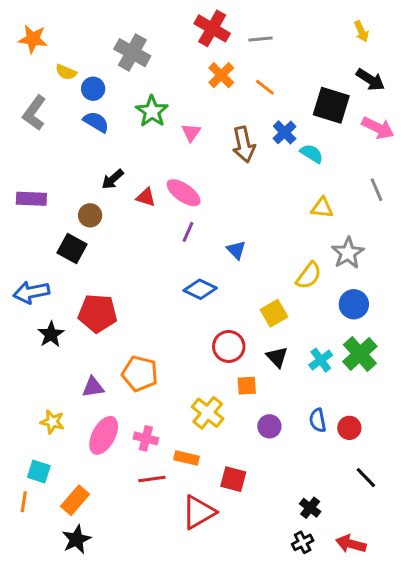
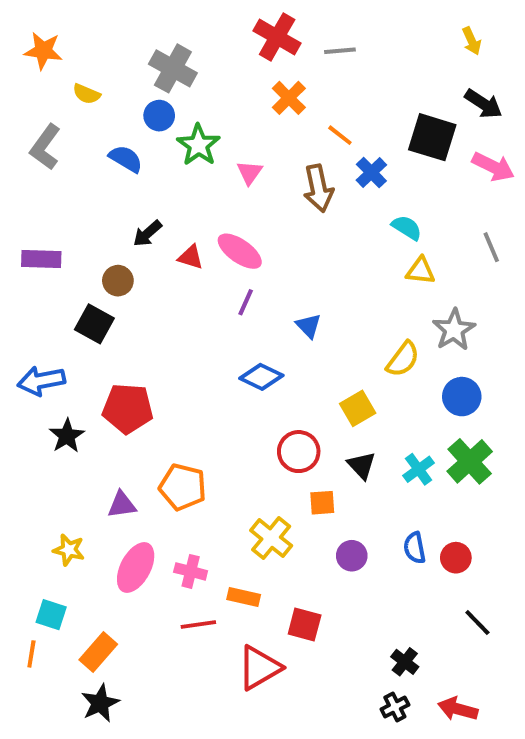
orange line: (265, 87) -> (340, 135), moved
blue circle: (93, 89) -> (159, 116), moved
cyan semicircle: (312, 154) -> (407, 228), moved

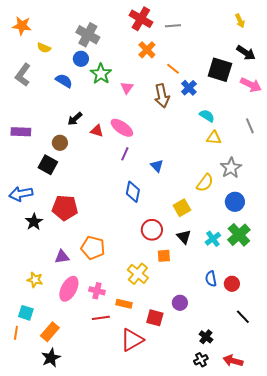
blue diamond: (261, 377) -> (133, 192), turned 75
purple circle: (352, 556) -> (180, 303), moved

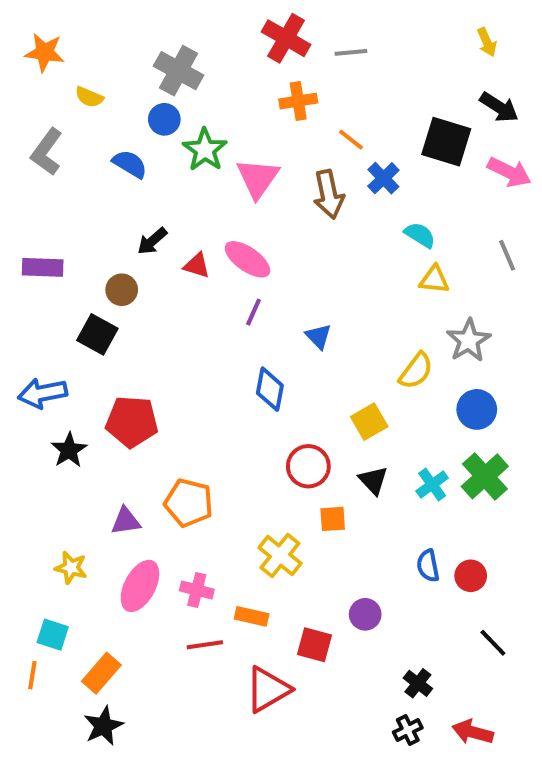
orange cross: (147, 50) -> (298, 101), turned 36
pink triangle: (127, 88) -> (258, 178), size x1.6

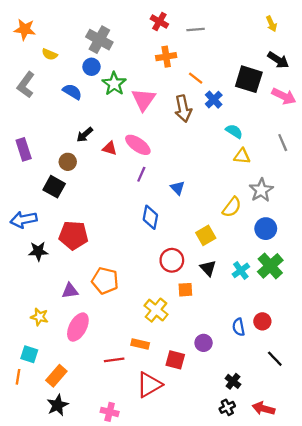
red cross: (286, 38) -> (159, 21), size x0.7
purple rectangle: (43, 267) -> (24, 149), turned 70
black star: (69, 450) -> (38, 251), turned 30
blue semicircle: (428, 566) -> (239, 327), moved
pink cross: (197, 590) -> (110, 412), moved

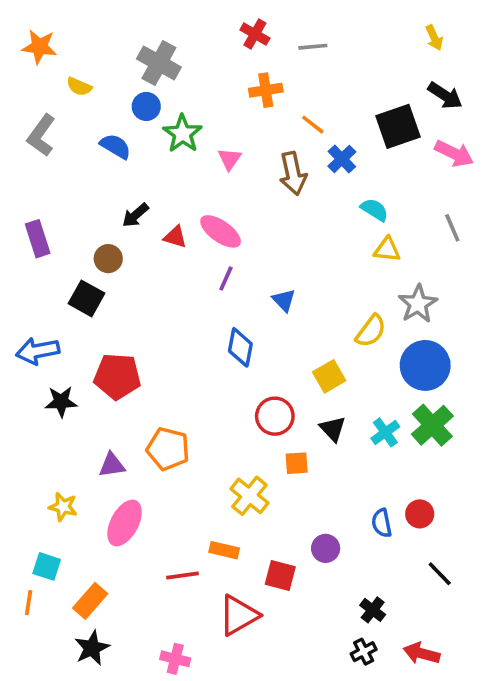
black square: (249, 79) -> (398, 126), turned -36
pink triangle: (144, 100) -> (230, 159), size x0.6
blue circle: (266, 229) -> (425, 365), size x1.4

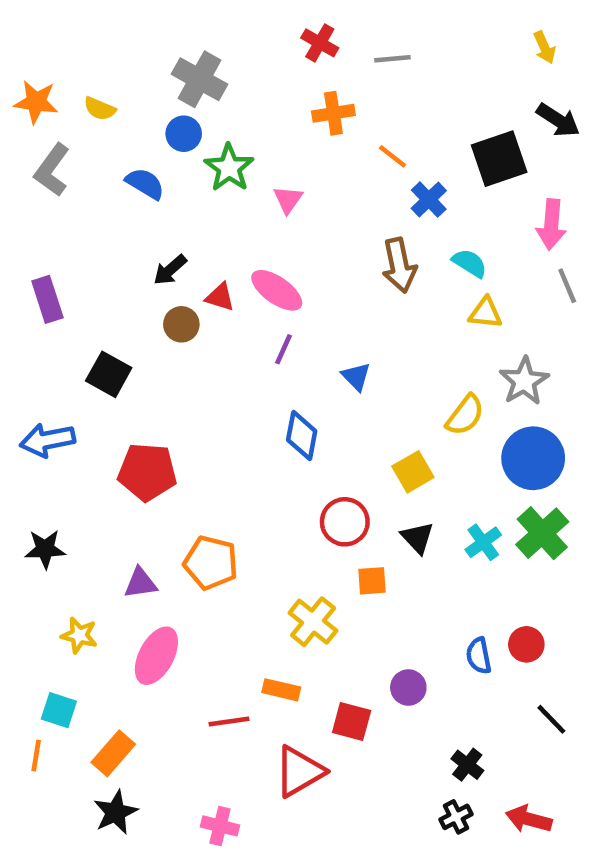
orange star: (39, 47) -> (36, 102), moved
pink arrow: (454, 154) -> (551, 224), moved, turned 69
brown arrow: (293, 173) -> (399, 265), moved
brown circle: (108, 259) -> (181, 324), moved
black star: (61, 402) -> (45, 549), moved

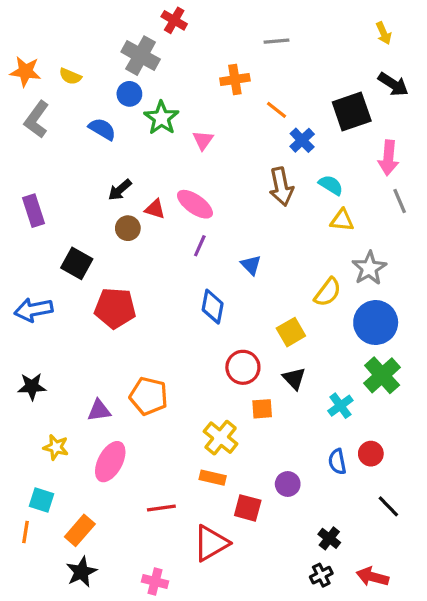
red cross: (320, 43) -> (174, 20), moved
red pentagon: (147, 472) -> (115, 308), moved
cyan cross: (483, 542) -> (340, 406), moved
orange rectangle: (281, 690) -> (213, 478), moved

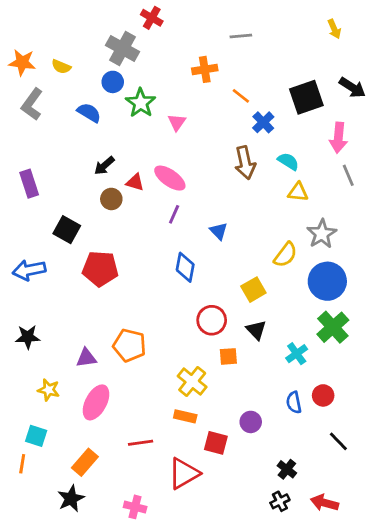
black arrow: (393, 84) -> (352, 88), moved
orange rectangle: (80, 530) -> (85, 462), moved

